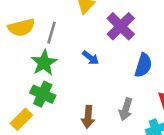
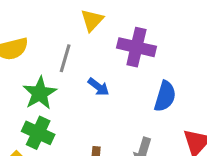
purple cross: (121, 26) -> (136, 47), turned -32
gray line: (52, 33) -> (65, 58), moved

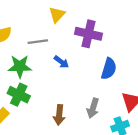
gray line: (65, 58) -> (38, 42), turned 66
green star: (40, 93) -> (20, 66), turned 30

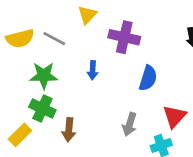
gray line: (38, 42) -> (54, 39), moved, turned 36
blue arrow: (61, 62) -> (93, 70), turned 56
brown arrow: (59, 115) -> (69, 130), moved

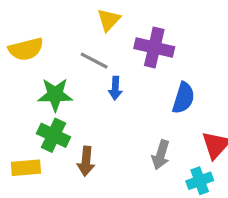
gray line: (54, 39) -> (94, 61), moved
yellow rectangle: (20, 135) -> (26, 168), turned 40

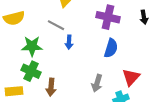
purple cross: (154, 48) -> (108, 17), moved

